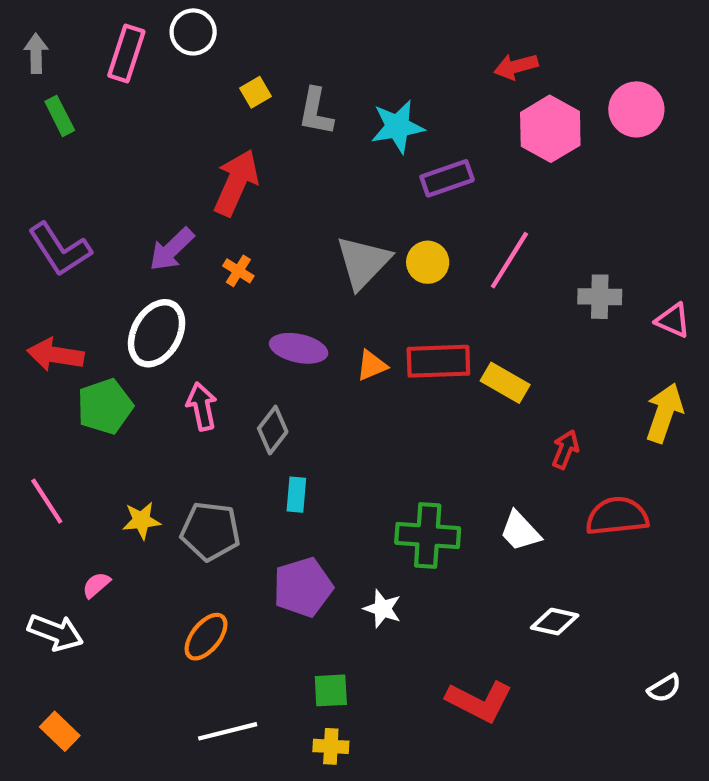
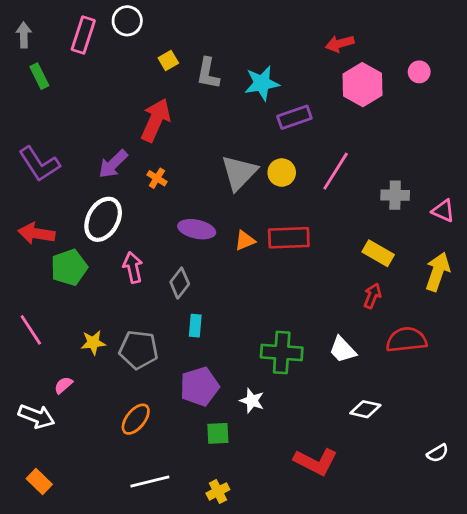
pink circle: (636, 109) -> (419, 72), size x0.6
yellow rectangle: (505, 383) -> (378, 253), moved
green square: (331, 690) -> (218, 433), moved
yellow cross: (331, 746) -> (218, 491), turned -30

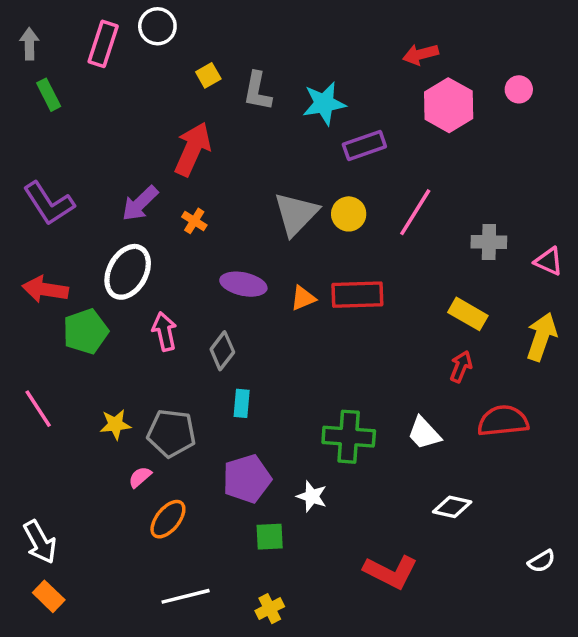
pink semicircle: (63, 385) -> (140, 477), moved
white arrow: (36, 416) -> (40, 542), moved, turned 40

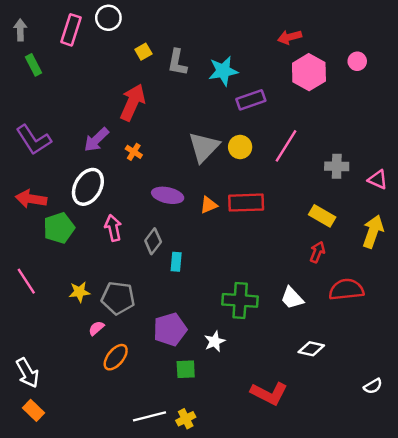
cyan rectangle: (242, 403) -> (176, 262), moved
white star: (312, 496) -> (215, 341), turned 30
white line: (186, 596) -> (149, 416), moved

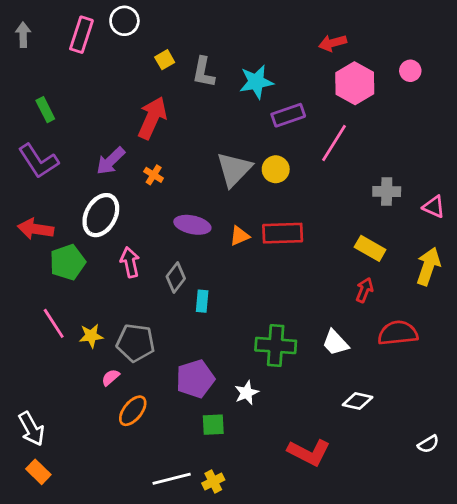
green rectangle: (34, 65) -> (45, 110), moved
pink line: (286, 146) -> (334, 143), moved
pink line: (26, 281) -> (54, 323), moved

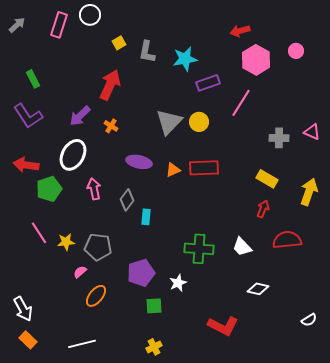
gray arrow: (23, 35) -> (17, 25), turned 48
pink triangle: (434, 207) -> (312, 132), moved
white line: (172, 479) -> (82, 344), moved

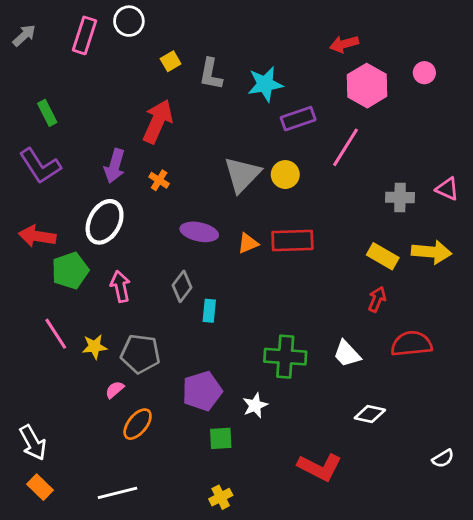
purple arrow: (80, 116) -> (115, 166), turned -30
pink arrow: (94, 189) -> (120, 286), moved
yellow arrow: (309, 192) -> (432, 252), moved, turned 76

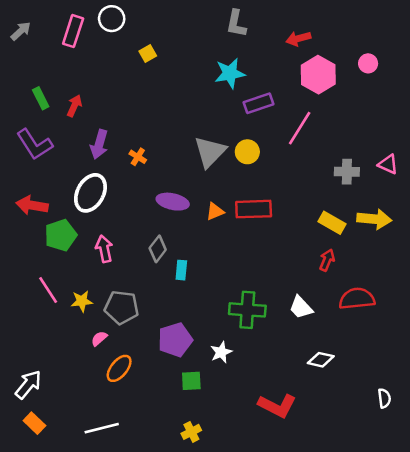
gray L-shape: (211, 74) -> (236, 24), moved
red arrow: (158, 121) -> (74, 106), moved, size x0.6
white arrow: (33, 443) -> (28, 385), turned -112
white semicircle: (443, 458) -> (384, 398), turned -66

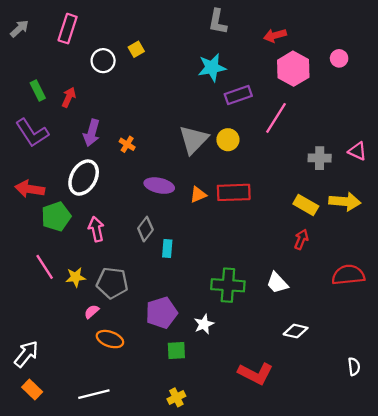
white circle: (112, 19) -> (103, 61), moved
red semicircle: (357, 299) -> (348, 275), moved
orange ellipse: (119, 368) -> (110, 339), turned 70

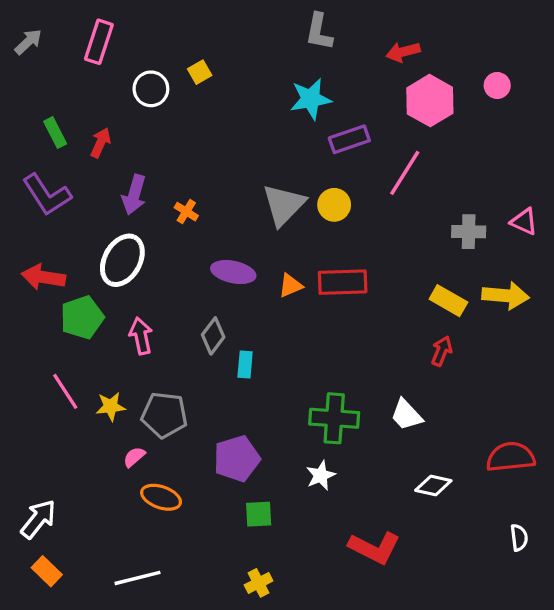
red semicircle: (348, 275) -> (511, 457), moved
white star: (204, 324) -> (321, 475), moved

